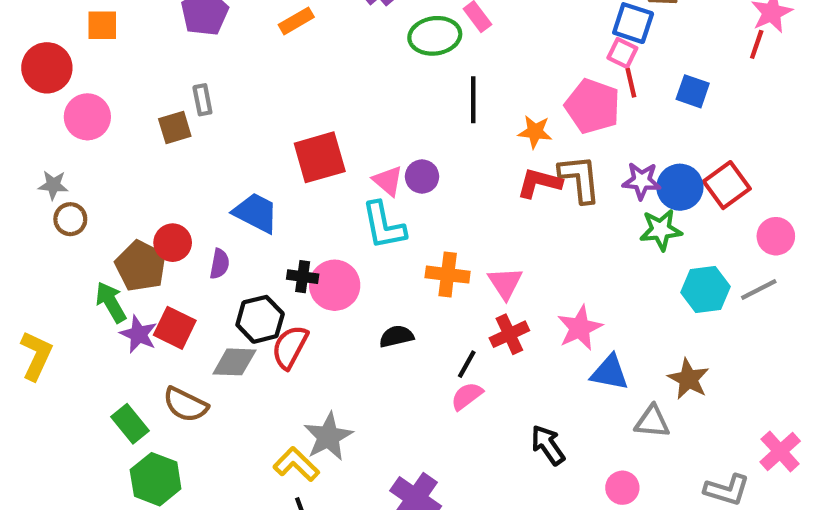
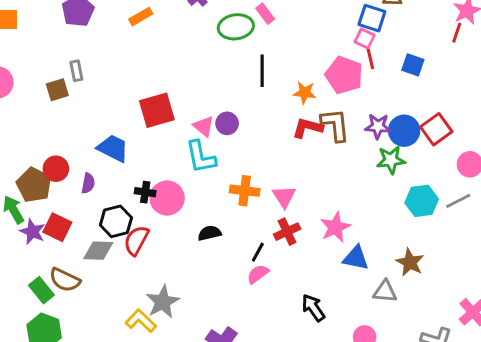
green rectangle: (130, 424) -> (41, 290), moved

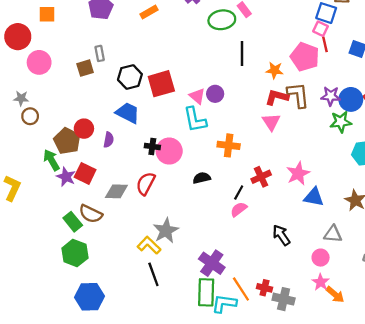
pink triangle: (284, 197) -> (271, 122), moved
black hexagon: (116, 221) -> (130, 77), moved
gray triangle: (385, 292) -> (333, 234), moved

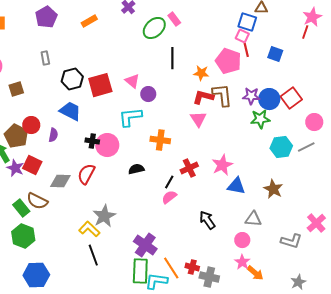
green ellipse: (222, 20) -> (154, 28), turned -35
brown square: (85, 68) -> (16, 89), moved
pink triangle: (197, 96) -> (132, 81), moved
cyan L-shape: (195, 120) -> (130, 117), turned 95

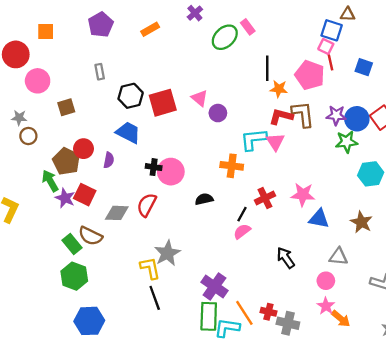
black line: (172, 58) -> (267, 68), moved
cyan L-shape: (130, 117) -> (253, 139), moved
pink star: (222, 165) -> (303, 195), turned 30
yellow L-shape: (89, 229) -> (150, 268), turned 35

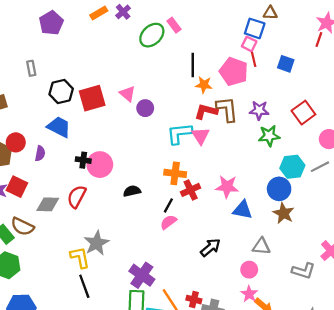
purple pentagon: (101, 25) -> (51, 23), moved
orange rectangle: (150, 29) -> (99, 13), moved
blue circle: (357, 119) -> (279, 189), moved
orange cross: (232, 166) -> (175, 173), moved
black arrow: (286, 258) -> (210, 248), turned 85

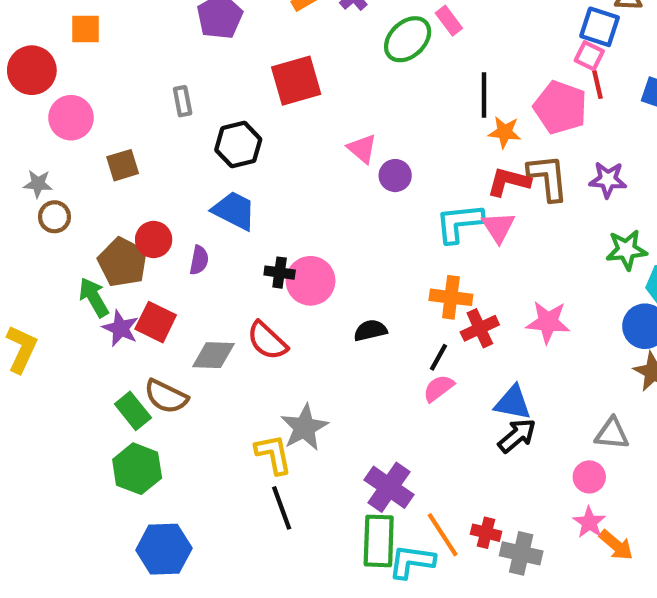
red square: (92, 98) -> (296, 81), moved
green star: (269, 136) -> (626, 250), moved
red semicircle: (77, 197) -> (267, 341), turned -75
blue triangle: (243, 210) -> (513, 403), moved

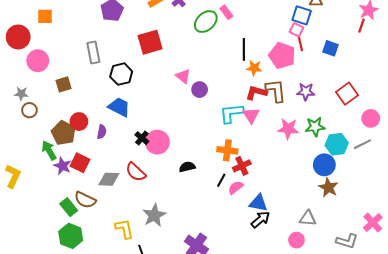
gray rectangle: (183, 101) -> (93, 52), size x1.5
black cross: (280, 273) -> (142, 138), turned 32
pink star: (548, 322) -> (288, 129), moved
pink semicircle: (439, 388) -> (236, 187), moved
yellow L-shape: (273, 454) -> (124, 229), moved

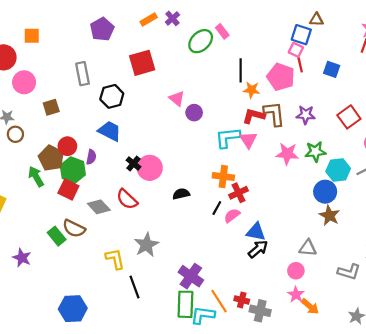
purple star: (62, 166) -> (22, 258), moved
gray diamond: (109, 179) -> (99, 207), turned 45
green hexagon: (71, 236) -> (73, 170), moved

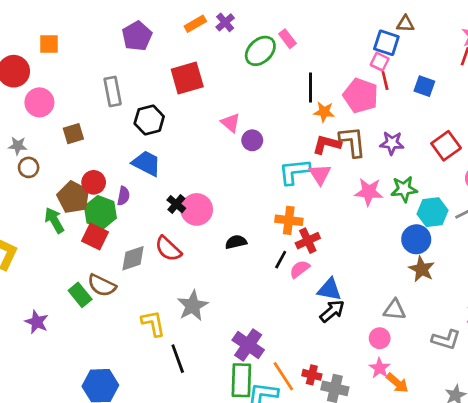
gray diamond: (99, 207) -> (133, 258), turned -65

